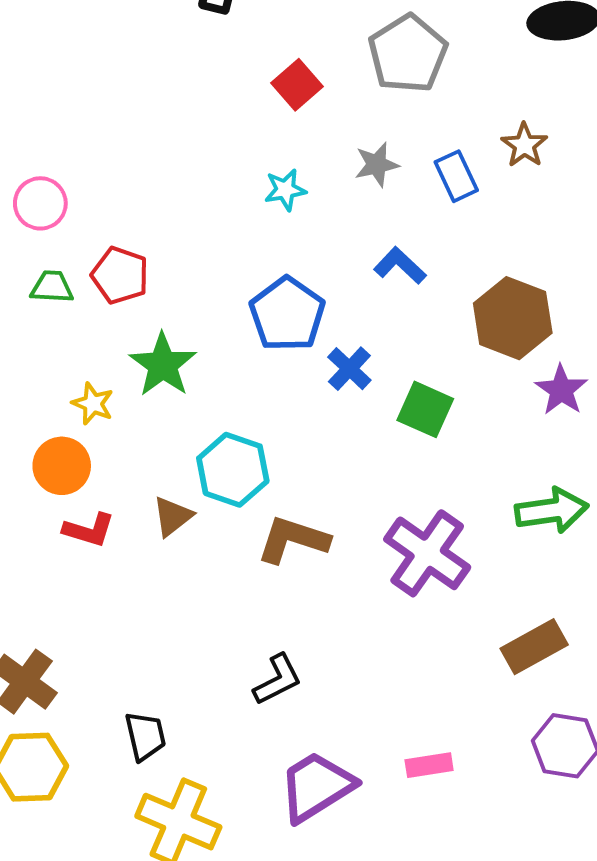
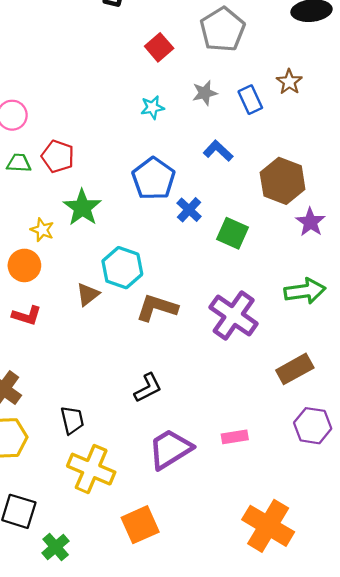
red L-shape: (89, 530) -> (27, 316), moved

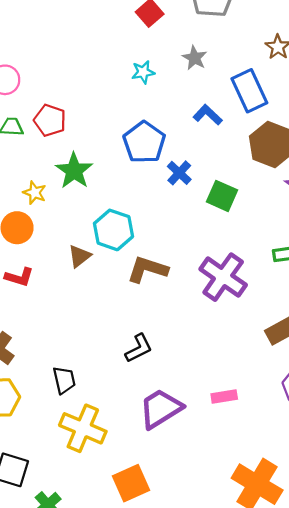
gray star: (205, 93) -> (195, 58), turned -30
blue rectangle: (250, 100) -> (249, 91), moved, size x1.5

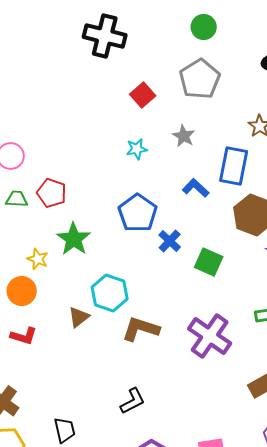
blue rectangle: (249, 91) -> (234, 166), turned 36

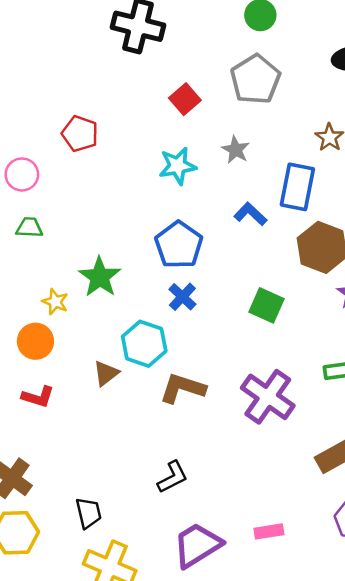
cyan star: (137, 149) -> (178, 166), size x1.4
red pentagon: (52, 193) -> (80, 134), moved
blue cross: (170, 241) -> (182, 297), moved

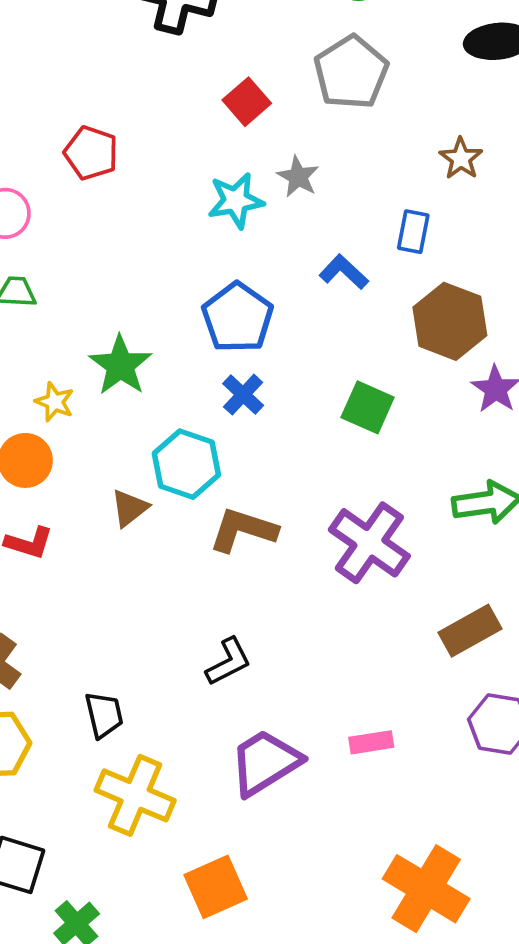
gray star: (236, 150) -> (298, 177), moved
blue rectangle: (297, 187) -> (413, 232), size x0.6

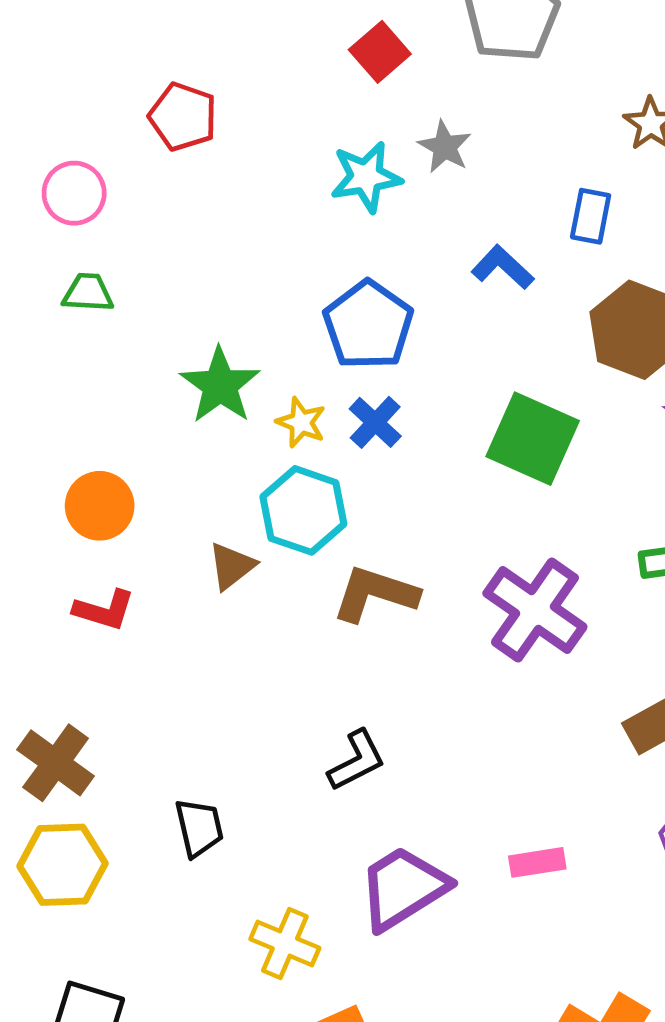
yellow star: (55, 402) -> (301, 422), moved
green square: (368, 407) -> (533, 439), size x1.4
yellow cross: (135, 795) -> (285, 943), moved, size x0.7

